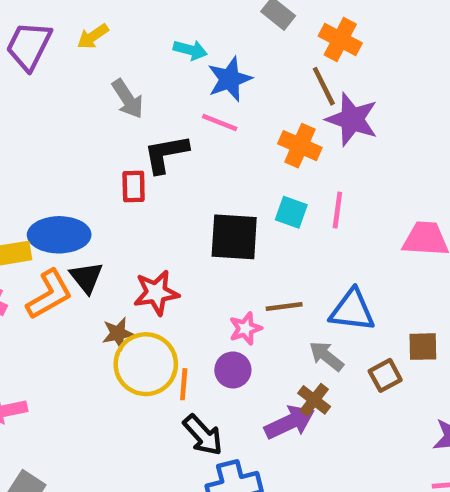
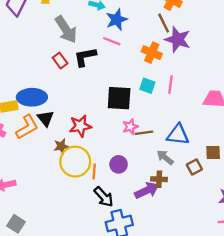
gray arrow: (128, 99) -> (66, 29), size x1.4
red rectangle: (134, 187) -> (60, 61), moved, turned -35
pink star: (245, 328) -> (130, 127), moved
brown cross: (314, 400) -> (159, 179), turned -35

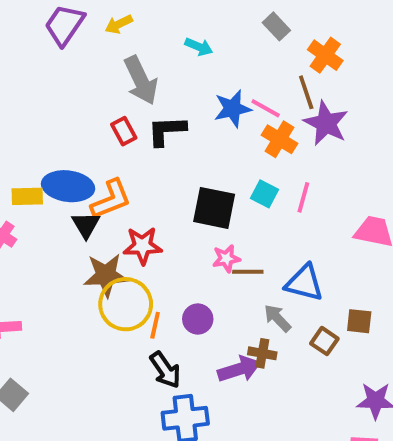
blue star: (117, 20) -> (232, 109), moved
pink line: (112, 41) -> (266, 108), moved
orange L-shape: (27, 127) -> (111, 199), moved
brown star: (61, 146) -> (106, 275), size x1.6
brown square: (194, 167) -> (324, 341), turned -35

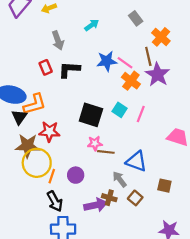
cyan arrow: (199, 47) -> (92, 25), turned -64
gray arrow: (141, 80) -> (58, 40), size x0.7
brown square: (324, 341) -> (135, 198), moved

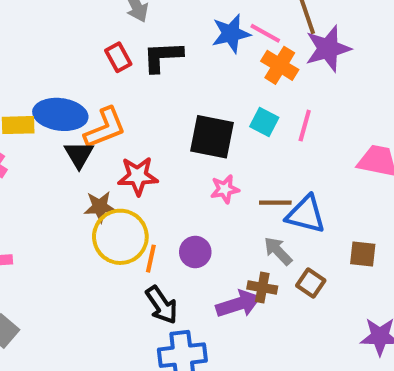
purple star: (157, 74) -> (328, 49), turned 30
brown star: (28, 146) -> (100, 207), size x0.7
brown line: (106, 152) -> (275, 203), moved

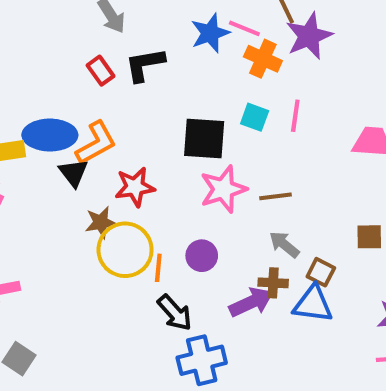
pink star: (225, 189) -> (223, 189), size x1.6
blue triangle: (306, 214) -> (313, 304), moved

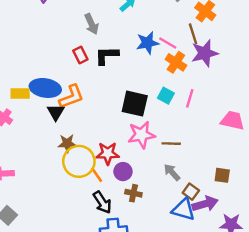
red star: (135, 187) -> (108, 153), moved
orange line: (158, 268) -> (97, 175), turned -49
brown cross: (273, 283) -> (133, 193), moved
purple arrow: (251, 302) -> (205, 204), moved

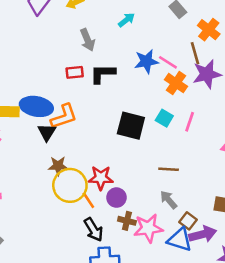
red rectangle: (80, 55) -> (75, 72), turned -70
pink star: (141, 135) -> (148, 228), moved

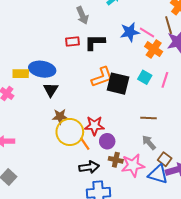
orange L-shape: (64, 116) -> (102, 77), moved
black arrow: (94, 230) -> (89, 167), turned -66

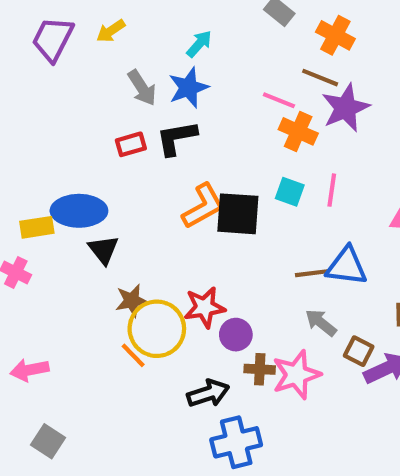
brown line: (169, 25) -> (320, 78), turned -42
blue star: (130, 32) -> (188, 88), moved
orange line: (85, 144) -> (133, 355), moved
blue triangle: (158, 174) -> (347, 266), moved

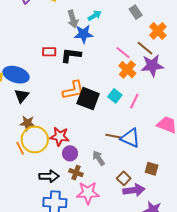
gray arrow: (142, 88) -> (73, 19), moved
gray arrow: (321, 323) -> (99, 158), moved
pink star: (296, 375) -> (88, 193), moved

